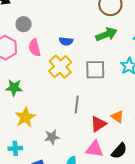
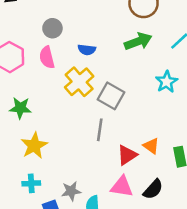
gray circle: (24, 24) -> (52, 28), moved
gray square: (95, 70) -> (111, 96), moved, turned 30
gray star: (52, 137) -> (71, 191), moved
cyan cross: (15, 148) -> (31, 183), moved

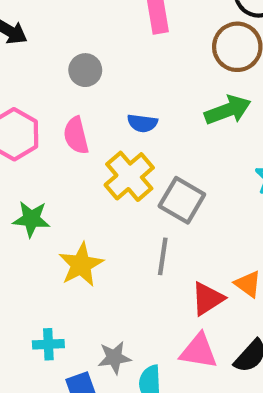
gray circle: (52, 28) -> (85, 70), moved
yellow star: (34, 146) -> (81, 265), moved

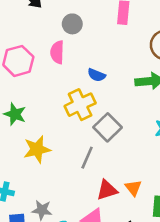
gray circle: (85, 70) -> (72, 24), moved
pink semicircle: (76, 135) -> (57, 52), moved

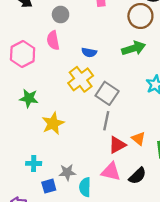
gray line: (87, 158) -> (106, 121), moved

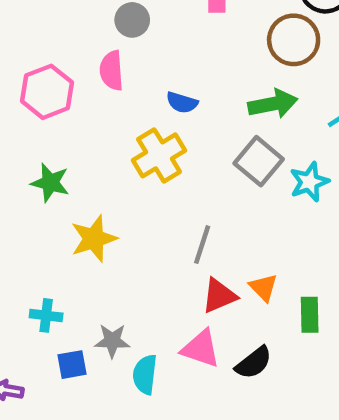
gray square: (107, 93) -> (259, 161), moved

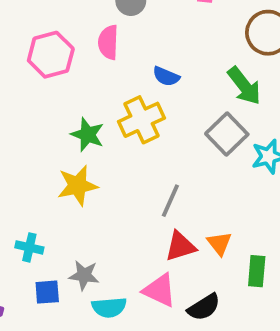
green arrow: (273, 104) -> (244, 86), turned 57
green star: (50, 183) -> (88, 135), moved
cyan semicircle: (145, 374) -> (109, 307), turned -108

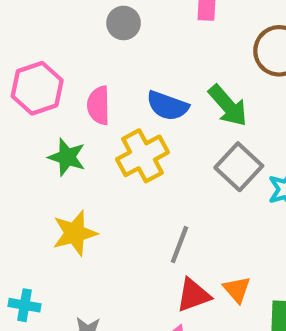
pink semicircle: (108, 42) -> (99, 105), moved
blue semicircle: (166, 76) -> (167, 106), size x1.4
green arrow: (244, 86) -> (228, 106), moved
green star: (88, 135) -> (67, 157), moved

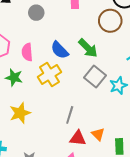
blue semicircle: (167, 106) -> (60, 50), turned 30
red triangle: (193, 295) -> (78, 138), turned 30

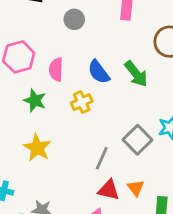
yellow cross: (49, 74) -> (82, 102), size x0.7
gray square: (95, 76) -> (137, 140), moved
yellow star: (20, 113) -> (37, 148), turned -30

